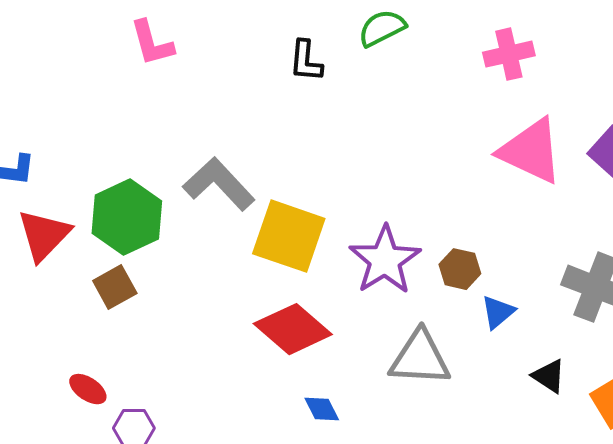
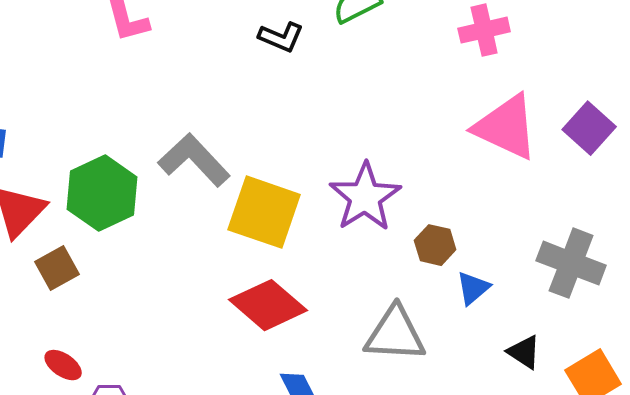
black L-shape: (306, 61) -> (281, 37), turned -72
purple star: (385, 260) -> (365, 197), moved
brown square: (115, 287) -> (57, 268), moved

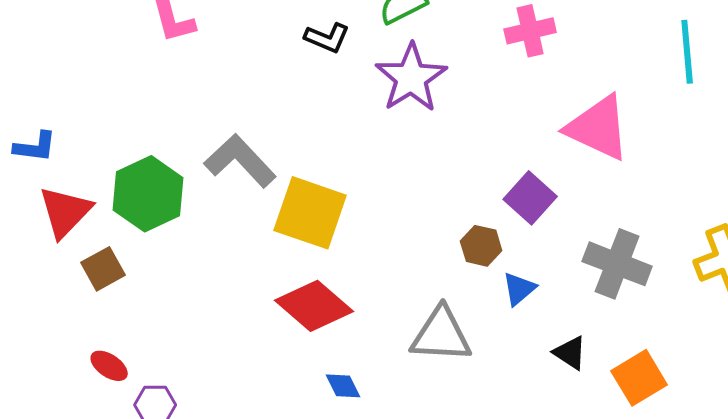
pink triangle: (506, 127) -> (598, 128), moved
purple square: (589, 128) -> (530, 198), moved
purple star: (365, 197) -> (411, 78), moved

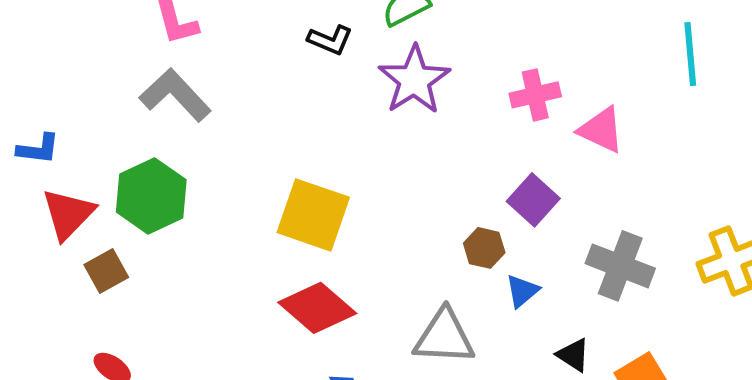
pink cross: (530, 31) -> (535, 95), moved
pink triangle: (598, 128) -> (601, 130), size x0.7
gray L-shape: (240, 161) -> (175, 95), moved

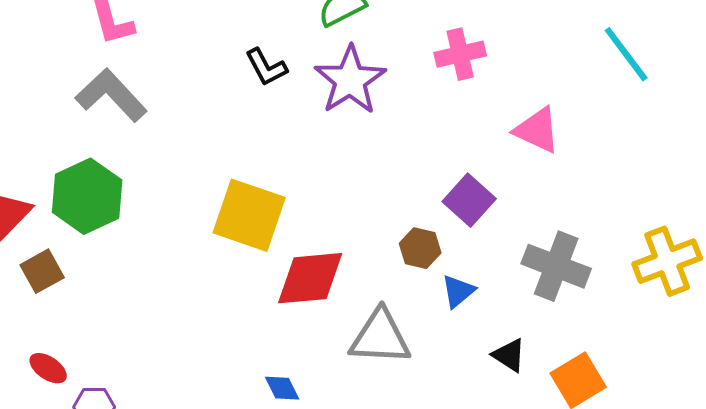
black L-shape: (330, 40) -> (266, 67), moved, turned 39
cyan line: (690, 54) -> (626, 54), turned -32
pink cross: (535, 95) -> (460, 54), moved
red diamond: (317, 308) -> (310, 278), moved, turned -46

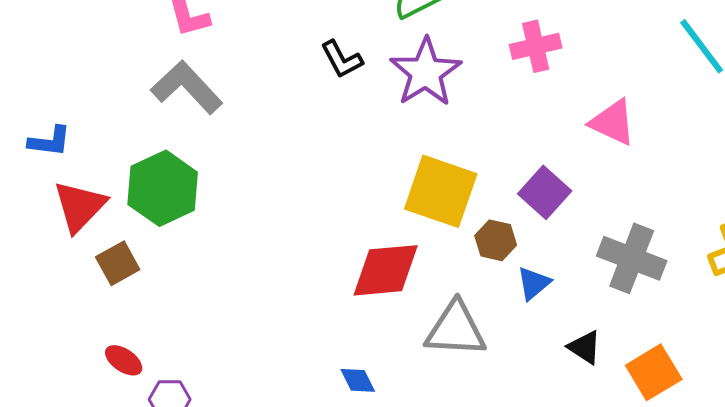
yellow square: (249, 215) -> (441, 191), moved

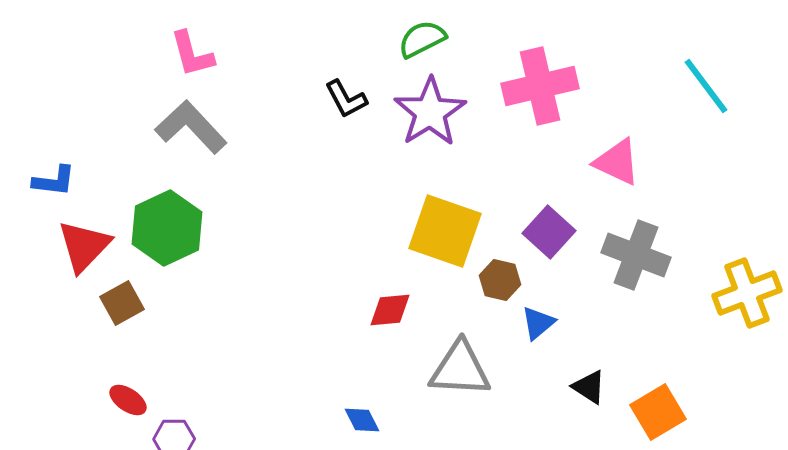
pink cross: (536, 46) -> (540, 86), size x1.5
gray cross: (632, 258) -> (636, 255), moved
red diamond: (386, 270) -> (390, 310), size x0.6

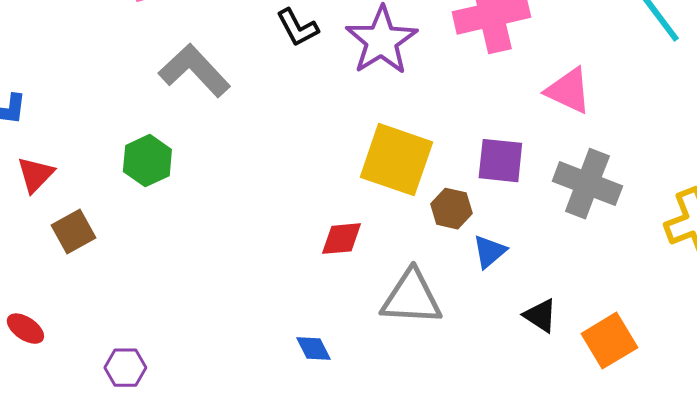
gray L-shape: (191, 127) -> (194, 71), moved
green hexagon: (167, 228) -> (147, 161), moved, size x0.7
purple square: (549, 232) -> (500, 161), turned -36
red triangle: (84, 246) -> (35, 175), size x0.7
red ellipse: (128, 400) -> (25, 329), moved

